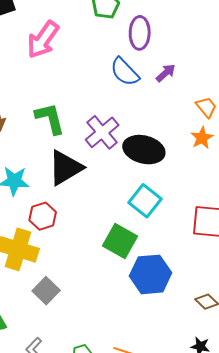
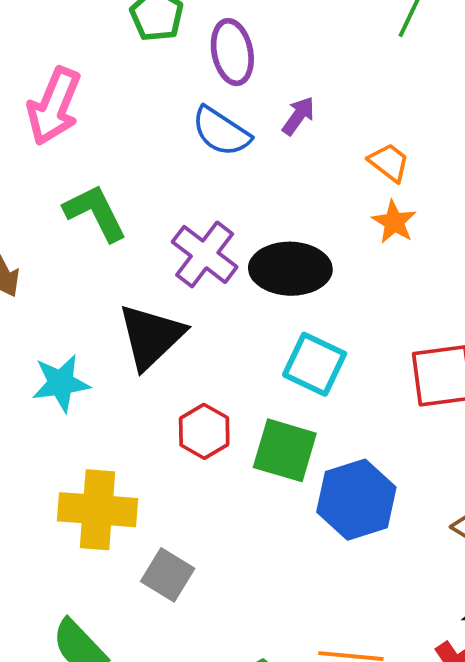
green L-shape: (50, 118) -> (95, 213), moved
red hexagon: (43, 216) -> (204, 431), moved

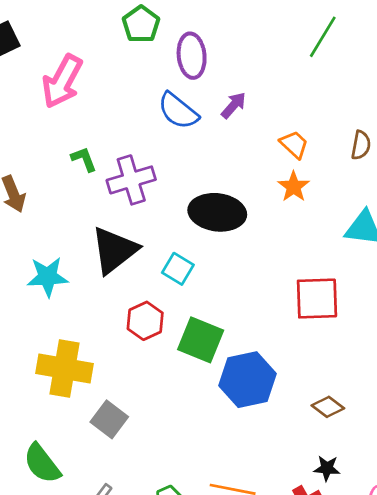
green L-shape: (95, 213) -> (84, 159), size x0.6
purple cross: (205, 254) -> (131, 180), moved, turned 30
cyan square: (315, 364) -> (178, 269), moved, size x0.7

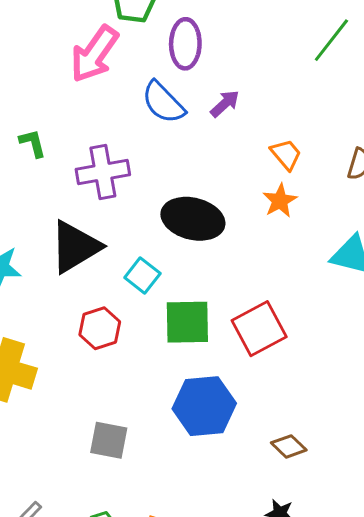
pink arrow: (62, 81) -> (94, 54), moved
green L-shape: (84, 159) -> (33, 143), moved
red square: (317, 299) -> (259, 329), moved, turned -33
green square: (201, 340) -> (187, 322), moved, turned -30
gray square: (109, 419) -> (109, 440), moved, turned -33

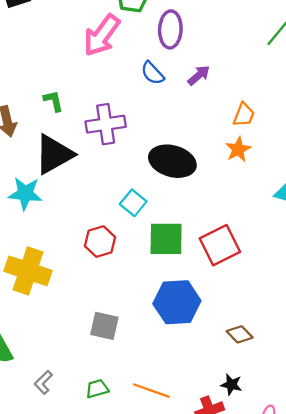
blue semicircle: (163, 102) -> (153, 73), size x0.7
orange trapezoid: (286, 154) -> (244, 115), turned 60
black triangle: (75, 247) -> (54, 154), moved

